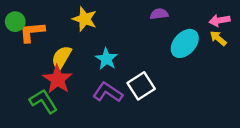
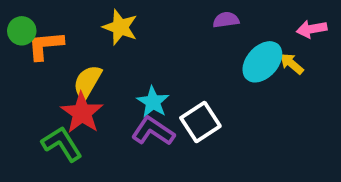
yellow arrow: (218, 38) -> (292, 64), moved
cyan star: (106, 59) -> (153, 102), moved

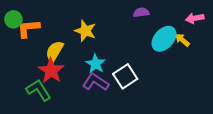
yellow star: (120, 27) -> (85, 31), moved

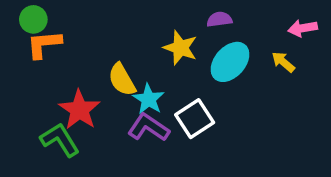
green circle: (13, 19) -> (33, 19), moved
yellow star: (85, 31) -> (180, 48), moved
cyan ellipse: (164, 39) -> (230, 62), moved
yellow semicircle: (55, 51) -> (122, 80), moved, turned -60

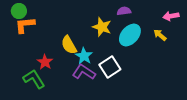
red star: (79, 110) -> (45, 62), size x0.7

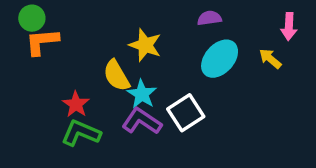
pink arrow: (171, 16) -> (289, 27), turned -77
yellow star: (102, 27) -> (145, 45), moved
green L-shape: (34, 79) -> (81, 133), moved, turned -35

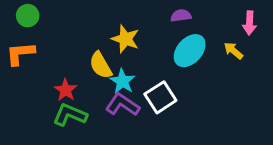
orange L-shape: (42, 42) -> (20, 54), moved

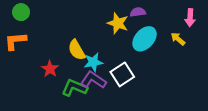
yellow star: (125, 39) -> (118, 23), moved
cyan star: (123, 81) -> (93, 62), turned 30
green L-shape: (70, 115) -> (74, 88), moved

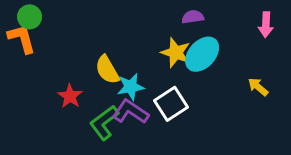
yellow star: (118, 23) -> (176, 53), moved
yellow arrow: (178, 39) -> (258, 87), moved
orange L-shape: (15, 41) -> (22, 39), moved, turned 80
green L-shape: (74, 88) -> (104, 123), turned -60

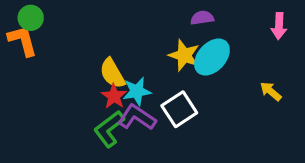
red star: (70, 96) -> (114, 96), moved

